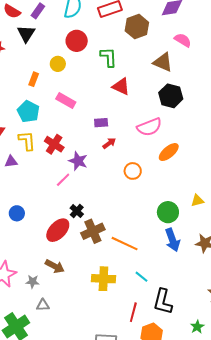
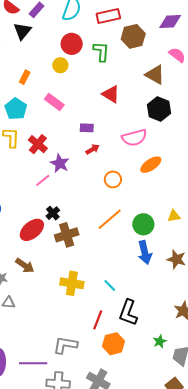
green L-shape: (109, 57) -> (101, 52), moved
yellow circle: (58, 64) -> (60, 65), moved
orange line: (125, 244) -> (110, 219), moved, turned -72

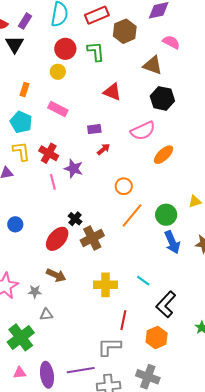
orange circle: (113, 179) -> (124, 186), moved
pink line: (43, 180) -> (53, 182), moved, turned -56
black L-shape: (128, 313) -> (166, 304), turned 32
red line: (98, 320) -> (123, 320), moved

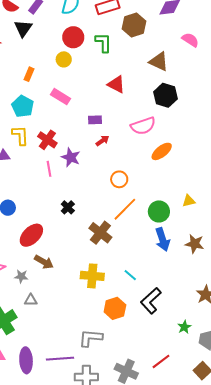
pink semicircle: (171, 42) -> (190, 40), moved
brown cross: (92, 238) -> (100, 233), moved, turned -30
red ellipse: (57, 239) -> (31, 235), moved
red line: (123, 320) -> (161, 361), moved, turned 36
orange hexagon: (157, 338) -> (115, 308), moved

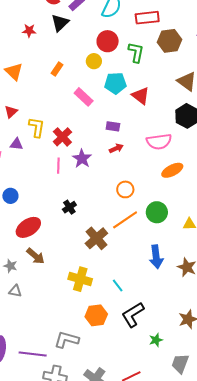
cyan pentagon: (23, 106) -> (115, 83), moved, turned 30
green circle: (159, 211) -> (157, 212), moved
green star: (184, 327) -> (156, 340), moved

